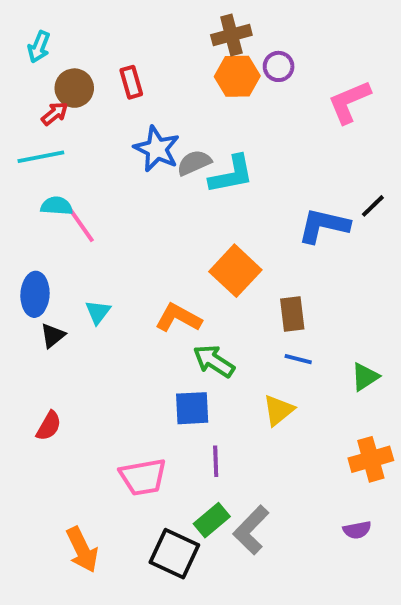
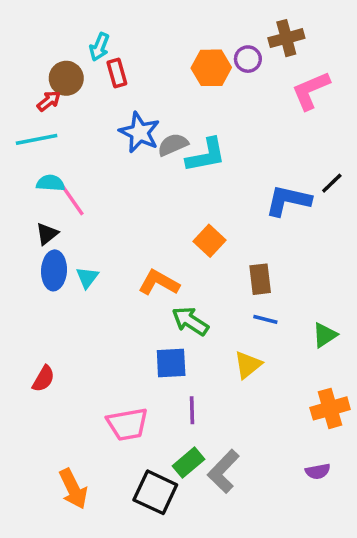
brown cross: (231, 35) -> (286, 38), moved
cyan arrow: (39, 47) -> (99, 47), moved
orange square: (235, 271) -> (209, 241), size x0.7
blue ellipse: (35, 294) -> (54, 270), moved
black triangle: (53, 336) -> (47, 234), moved

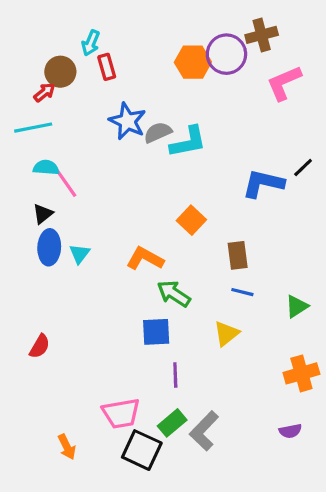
purple circle: (248, 59) -> (226, 54), size x1.6
pink trapezoid: (127, 424) -> (121, 413), moved
orange arrow: (73, 489) -> (67, 447), size x0.7

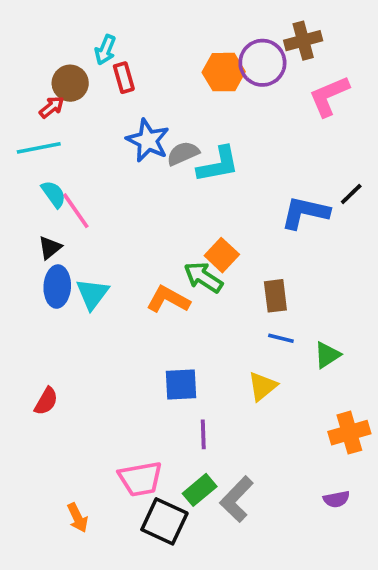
cyan semicircle: (46, 167) -> (54, 194), turned 50
cyan triangle: (80, 254) -> (92, 294), size x1.4
green arrow: (174, 294) -> (203, 277), moved
green triangle: (297, 306) -> (327, 355), moved

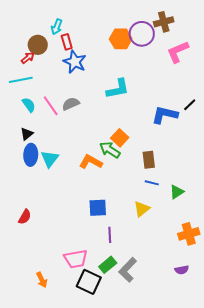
blue star: (148, 140) -> (75, 62), moved
gray semicircle: (183, 153) -> (71, 104), moved
pink line: (76, 211) -> (51, 106), moved

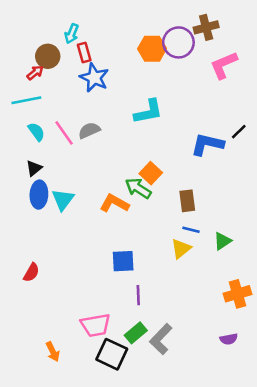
yellow triangle: (142, 209) -> (181, 249), moved

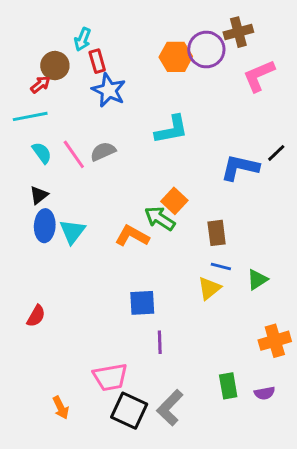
green rectangle: (136, 333) -> (228, 386), moved, turned -60
gray L-shape: (161, 339) -> (170, 408), moved

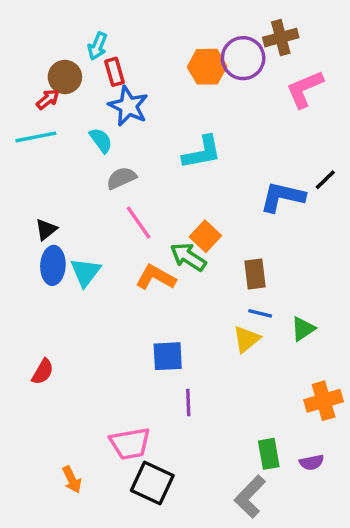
cyan semicircle: (42, 153) -> (101, 140), moved
pink line: (74, 154) -> (139, 223), moved
gray L-shape: (170, 408) -> (250, 497), moved

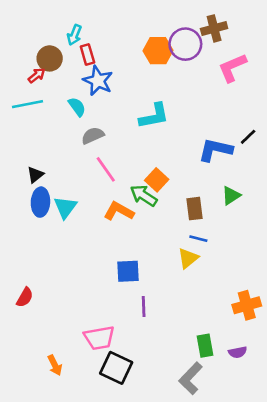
green triangle: (303, 329) -> (231, 196), moved
red semicircle: (43, 372) -> (25, 297), moved

